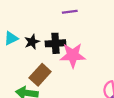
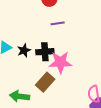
brown rectangle: (40, 75) -> (45, 82), moved

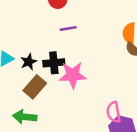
brown rectangle: (45, 82) -> (35, 87), moved

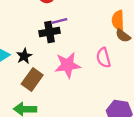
black cross: (54, 63) -> (50, 32), moved
pink semicircle: (114, 112) -> (103, 58), moved

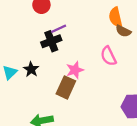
pink star: (67, 65) -> (75, 70), size x0.7
brown rectangle: (32, 80) -> (66, 87), moved

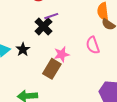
black cross: (51, 41) -> (43, 26), turned -30

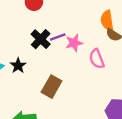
purple line: (51, 16) -> (58, 37), moved
pink star: (62, 54) -> (74, 43), moved

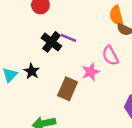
purple line: (58, 37) -> (68, 38), turned 49
pink star: (74, 43) -> (91, 72), moved

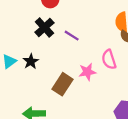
black cross: (51, 42) -> (44, 27), moved

